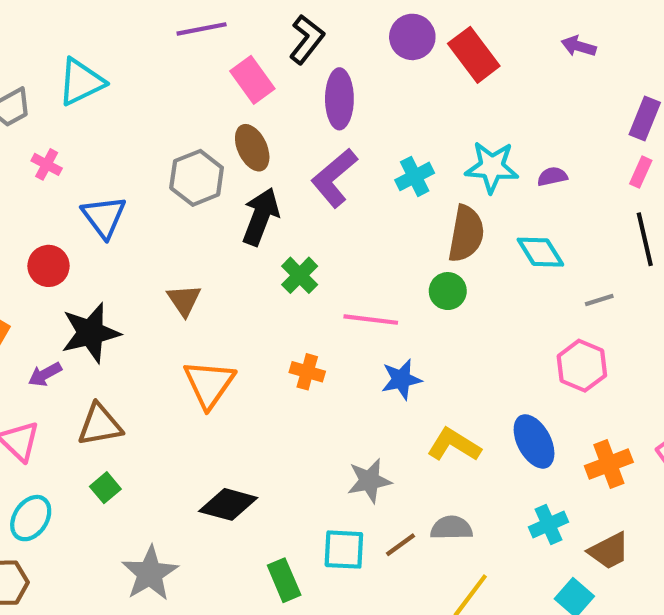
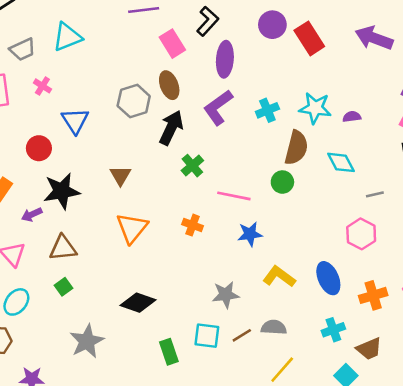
purple arrow: (579, 46) -> (374, 38), size x1.8

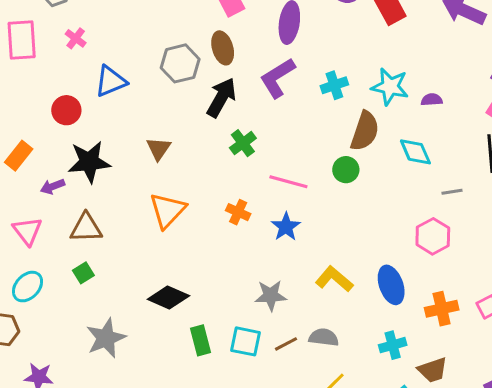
blue triangle: (75, 121) -> (111, 81), turned 36
blue star: (250, 234) -> (286, 227), moved, turned -30
green rectangle: (169, 352) -> (200, 340), moved

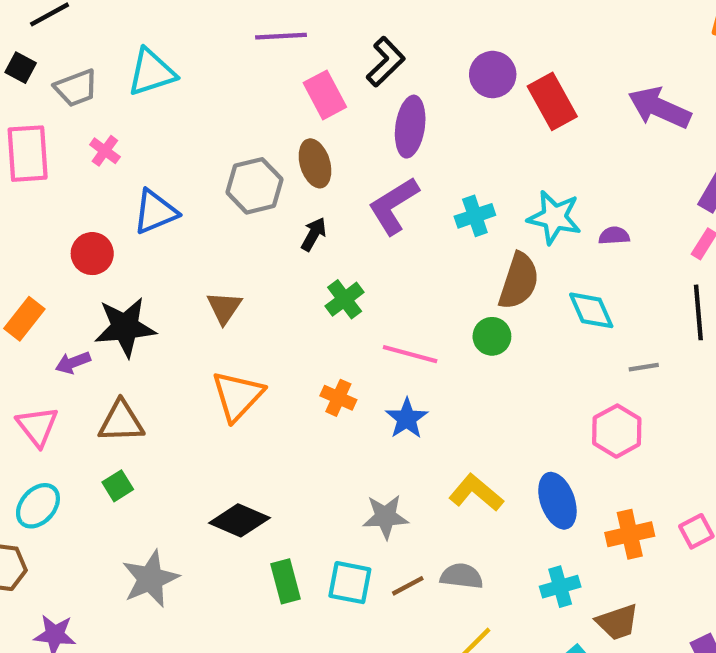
black arrow: (221, 97) -> (314, 234), size x0.6

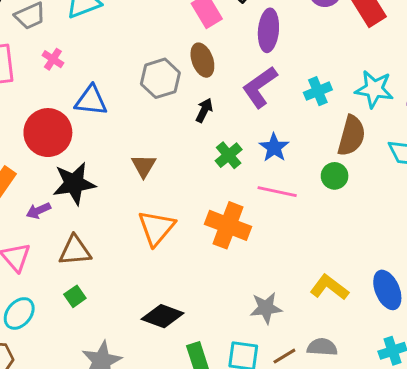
blue triangle: (155, 212) -> (91, 101), turned 32
red circle: (92, 254) -> (48, 133), size x1.6
orange cross: (338, 398) -> (228, 225), size x1.8
blue star: (407, 418) -> (274, 148), moved

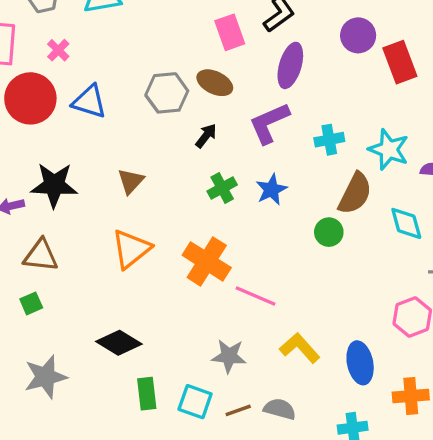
brown ellipse: (202, 60) -> (215, 83), turned -56
red circle: (48, 133) -> (30, 98), moved
pink line: (277, 192) -> (255, 296), moved

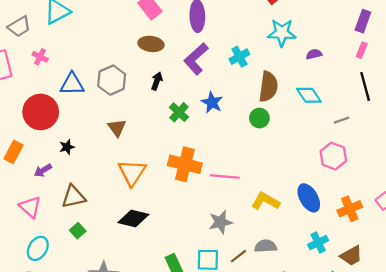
gray hexagon: (167, 93) -> (112, 80), moved
red circle: (30, 98) -> (41, 112), moved
cyan star: (389, 150) -> (282, 33), moved
black star: (54, 185) -> (67, 147), size x0.5
black diamond: (119, 343) -> (133, 218), moved

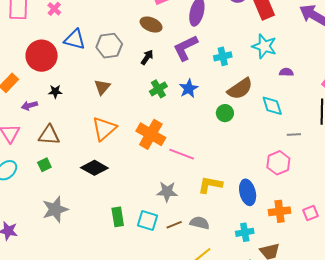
brown semicircle: (268, 87) -> (240, 89), turned 32
yellow L-shape: (266, 201) -> (210, 185), turned -35

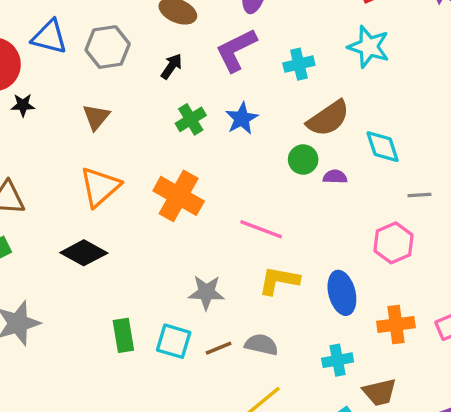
purple semicircle: (286, 72) -> (335, 177), moved
black star: (55, 92) -> (23, 105), moved
pink line: (182, 154) -> (261, 229), moved

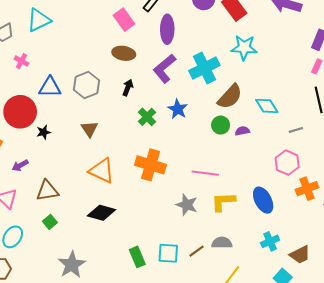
cyan cross: (299, 64) -> (204, 68), size x1.6
orange triangle: (100, 187) -> (102, 171), turned -40
gray star: (206, 292) -> (187, 205), moved, turned 30
orange cross: (396, 325) -> (307, 189), moved

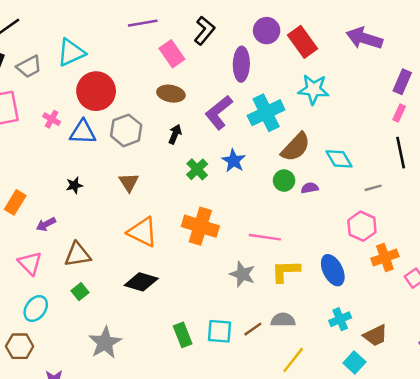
purple ellipse: (167, 29) -> (241, 64), moved
pink cross: (22, 61) -> (52, 119), moved
red circle: (20, 112) -> (96, 91), moved

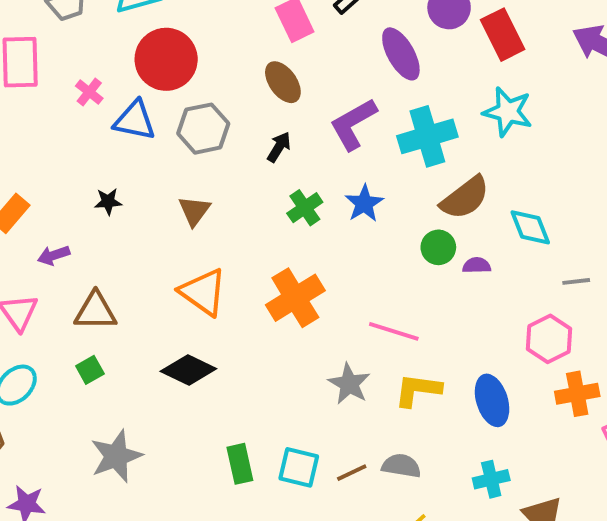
purple ellipse: (241, 64) -> (401, 54), turned -40
brown ellipse: (171, 94) -> (283, 82), turned 35
orange cross: (200, 226) -> (295, 298), turned 32

